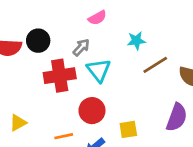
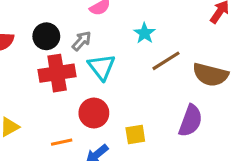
black circle: (38, 41) -> (46, 36), moved
cyan star: (136, 41) -> (145, 33), turned -30

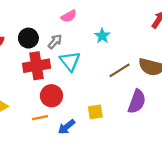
brown line: (166, 61) -> (120, 70), moved
red circle: (94, 113) -> (51, 96), moved

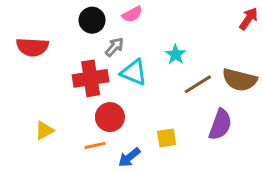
cyan star: (102, 36) -> (176, 54), moved
black circle: (28, 38) -> (92, 20), moved
cyan triangle: (70, 61) -> (134, 72), turned -30

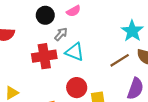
cyan star: (176, 54) -> (132, 31), moved, size x1.5
red circle: (110, 117) -> (77, 88), moved

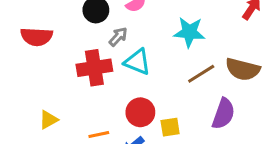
cyan star: (132, 31) -> (189, 32), moved, turned -30

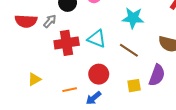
gray arrow: (118, 37) -> (50, 21), moved
brown line: (201, 74) -> (129, 50), moved, turned 66
yellow square: (170, 127) -> (134, 86), moved

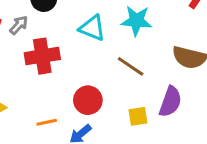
cyan triangle: (97, 39) -> (92, 28), moved

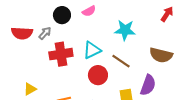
cyan triangle: (92, 28) -> (92, 50), moved, turned -48
red circle: (88, 100) -> (98, 75), moved

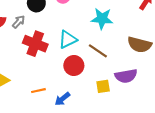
red cross: (61, 54) -> (35, 44), turned 30
purple semicircle: (148, 85) -> (126, 76), turned 60

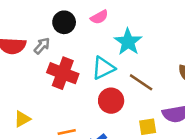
cyan star: (102, 19) -> (128, 42), moved, turned 30

